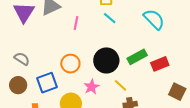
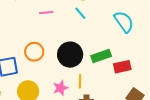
pink line: (76, 23) -> (46, 13), turned 64
yellow line: (121, 85) -> (80, 81), turned 40
pink star: (92, 87) -> (60, 88), moved

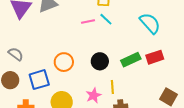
pink line: (46, 13) -> (88, 22), moved
black circle: (70, 55) -> (100, 61), size x0.7
red rectangle: (122, 67) -> (155, 57), moved

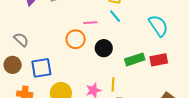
pink line: (88, 22) -> (90, 23), moved
black circle: (100, 61) -> (104, 48), moved
orange circle: (64, 62) -> (76, 39), moved

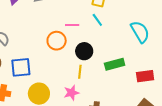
red rectangle: (159, 60) -> (145, 76), moved
yellow line: (113, 84) -> (80, 72), moved

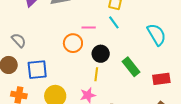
green rectangle: (115, 64) -> (131, 67), turned 66

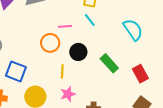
blue square: (37, 70) -> (16, 71), turned 30
yellow line: (96, 74) -> (62, 71), moved
red rectangle: (161, 79) -> (140, 74), turned 72

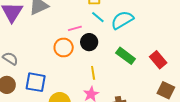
cyan semicircle: (133, 30) -> (122, 20), moved, turned -75
black circle: (78, 52) -> (89, 42), moved
yellow line: (62, 71) -> (93, 73), moved

